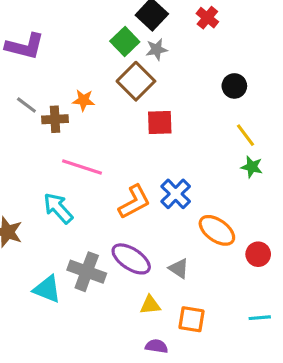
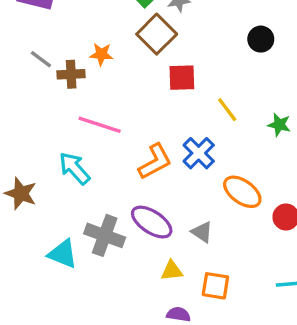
yellow line: (245, 135) -> (227, 110), moved

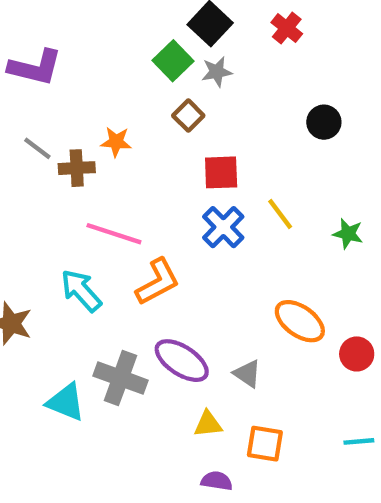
brown square: (157, 34) -> (188, 116), size x0.6
blue cross: (199, 153) -> (223, 227), moved
orange L-shape: (155, 162) -> (158, 282), moved

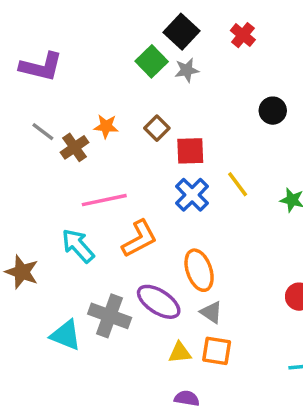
brown square: (188, 116) -> (157, 128), moved
brown cross: (77, 168) -> (74, 147), turned -32
pink line: (114, 234) -> (104, 200), turned -30
orange ellipse: (300, 321) -> (199, 270), moved, turned 36
orange square: (265, 444) -> (217, 351), moved

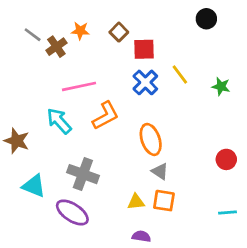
purple ellipse: (159, 302) -> (72, 212), moved
cyan triangle: (66, 335) -> (34, 186), moved

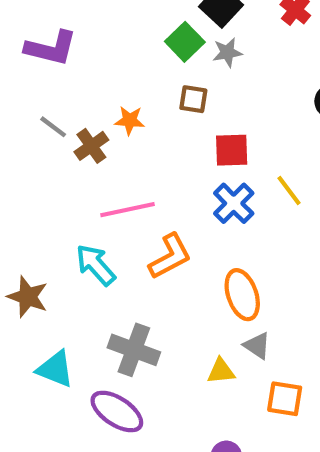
brown square: (119, 32) -> (193, 99), moved, turned -36
orange square: (164, 201) -> (285, 399), moved
yellow triangle: (136, 202) -> (221, 371), moved

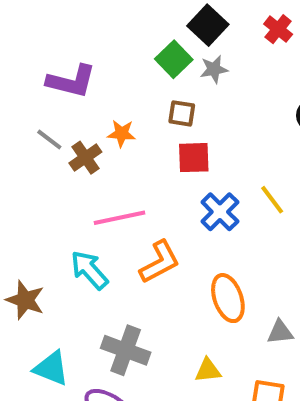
purple L-shape: (51, 48) -> (71, 81), moved
red square: (232, 150) -> (194, 158), moved
gray triangle: (257, 346) -> (280, 332), moved, turned -40

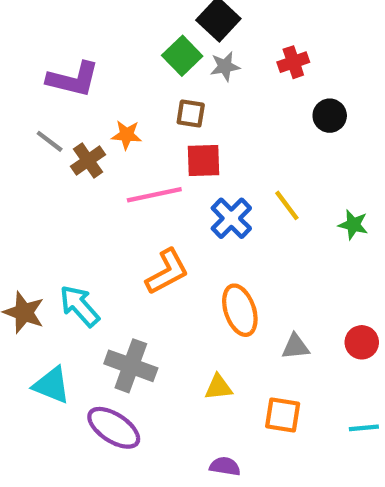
red cross: (278, 29) -> (293, 62), moved, turned 32
pink line: (120, 218) -> (154, 195), moved
cyan arrow: (89, 270) -> (79, 306), moved

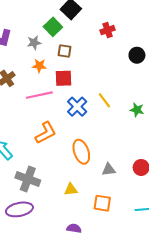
gray star: (225, 66) -> (34, 43), moved
brown square: (191, 113) -> (65, 51), moved
black circle: (330, 116) -> (137, 55), moved
orange star: (127, 135) -> (39, 66), moved
purple ellipse: (114, 428) -> (19, 209), turned -45

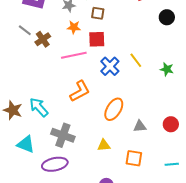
orange ellipse: (81, 152) -> (114, 109), turned 50

